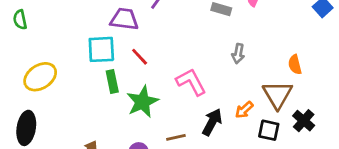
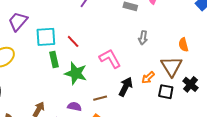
purple trapezoid: (124, 19) -> (18, 21), moved, turned -55
green star: (142, 102) -> (76, 73), turned -30

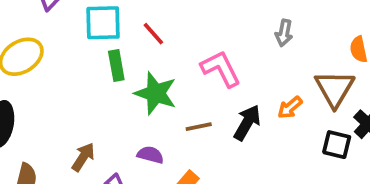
black square: (166, 92) -> (337, 145), moved
brown line: (100, 98) -> (199, 127), moved

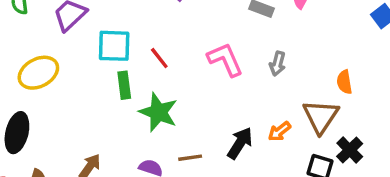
pink L-shape: (221, 69) -> (225, 59), moved
brown line: (199, 127) -> (190, 158), moved

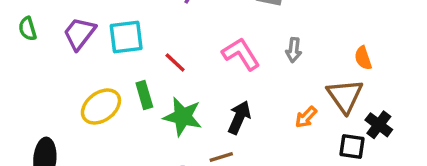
cyan square: (114, 46) -> (126, 37), moved
yellow ellipse: (38, 73) -> (101, 107), moved
black arrow: (240, 143) -> (239, 117), moved

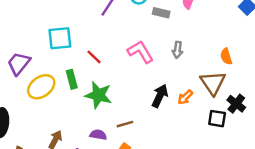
purple trapezoid: (79, 33) -> (19, 63), moved
black arrow: (239, 117) -> (160, 96), moved

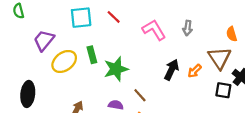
red line: (94, 57) -> (114, 17), moved
green star: (98, 95) -> (116, 69), turned -30
brown line: (125, 124) -> (140, 95), turned 64

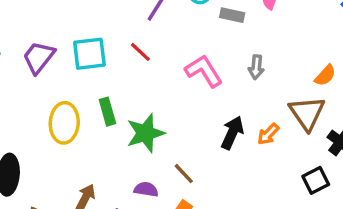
orange semicircle: (232, 34) -> (325, 75), turned -120
purple trapezoid: (44, 40) -> (39, 57), moved
yellow ellipse: (64, 61) -> (64, 123), turned -50
black square: (223, 90) -> (316, 180), moved, turned -35

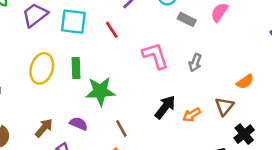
brown triangle: (307, 113) -> (224, 106), size x0.7
purple semicircle: (146, 189) -> (79, 124), moved

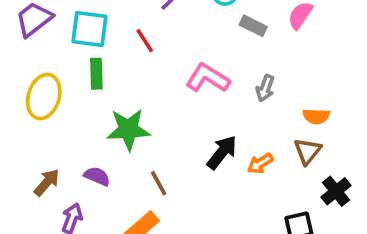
pink L-shape: (155, 56) -> (208, 78), turned -40
green rectangle: (76, 68) -> (96, 74), moved
orange semicircle: (245, 82) -> (316, 116), moved, turned 36

